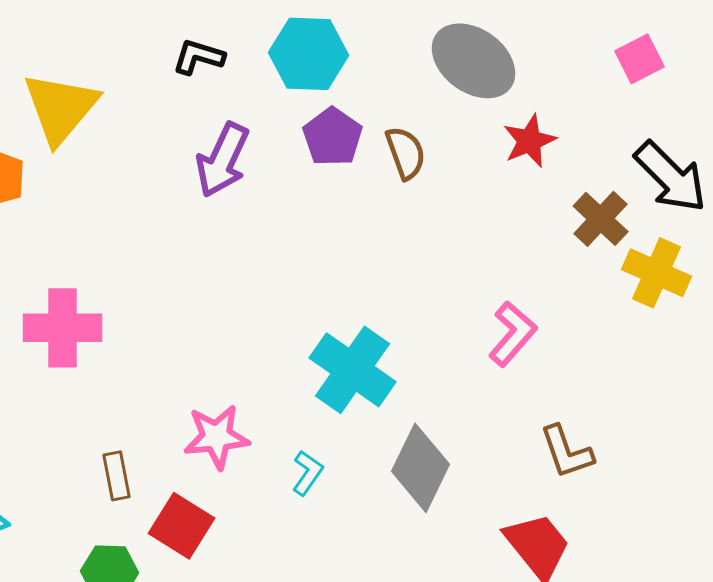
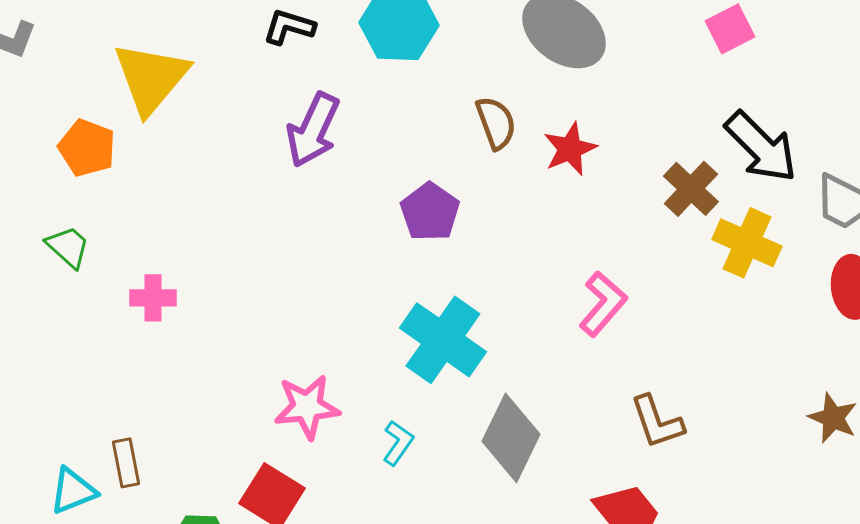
purple pentagon: (333, 137) -> (430, 212), moved
red star: (530, 141) -> (570, 149), moved
pink cross: (63, 328) -> (153, 298), size x0.6
brown rectangle: (117, 476) -> (126, 463), moved

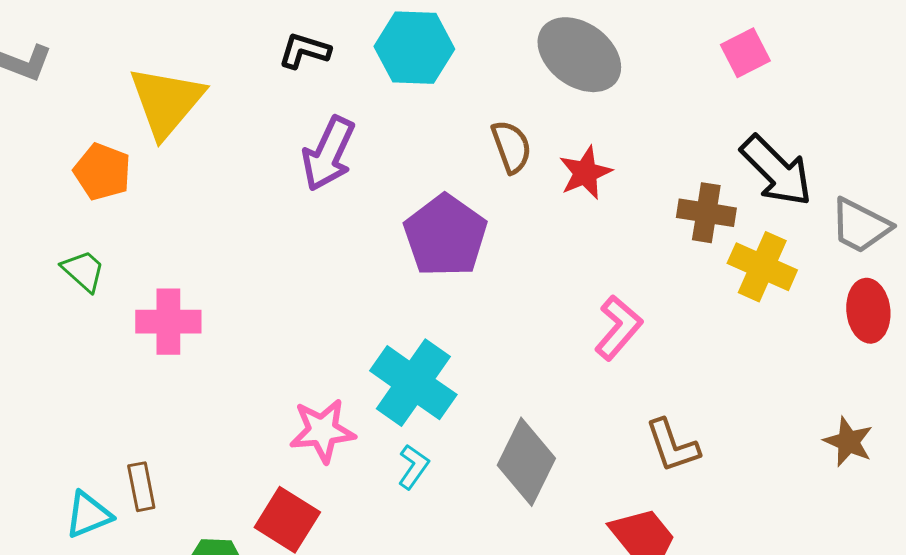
brown cross: (691, 189) -> (706, 213), turned -34
purple pentagon: (430, 212) -> (445, 236), size x1.4
pink cross: (153, 298) -> (168, 322), size x1.4
cyan cross: (443, 340) -> (413, 383), moved

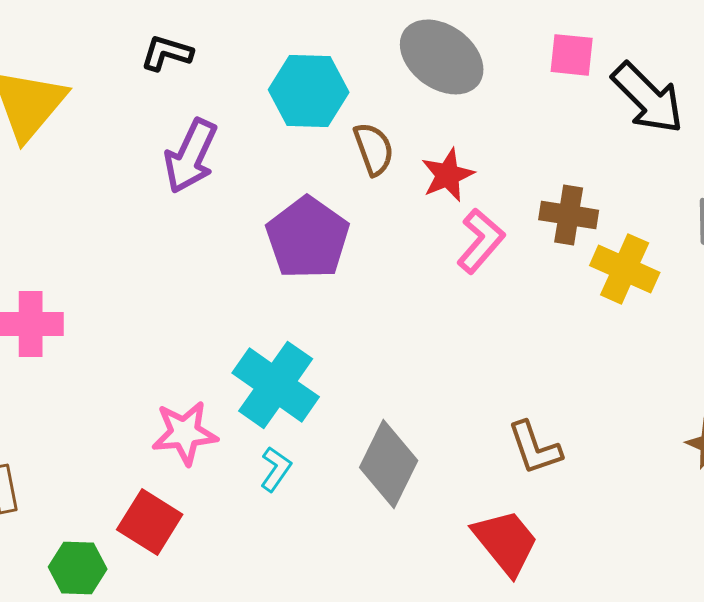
cyan hexagon: (414, 48) -> (309, 91), moved
pink square: (745, 53) -> (572, 55), moved, turned 33
black arrow: (776, 171) -> (648, 98), moved
pink L-shape: (618, 328) -> (481, 241), moved

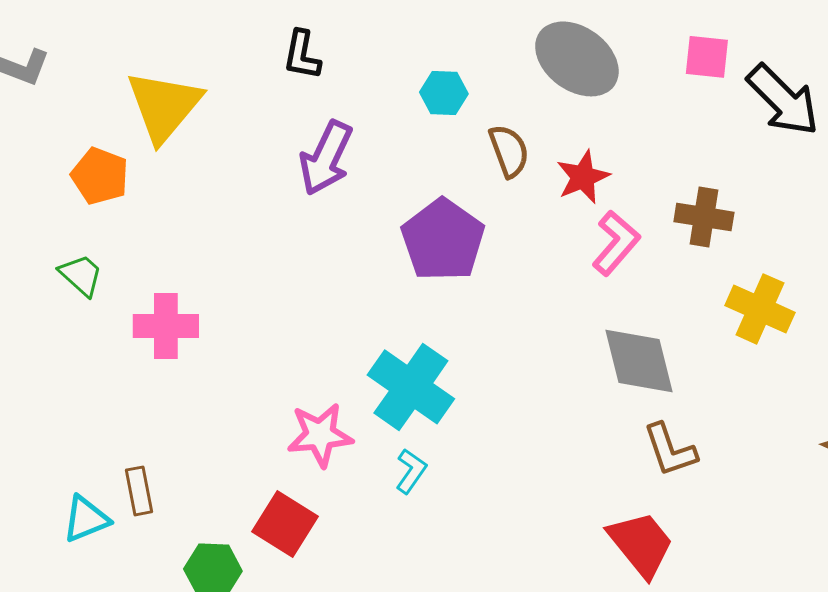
black L-shape: (167, 53) -> (302, 55), turned -96
cyan hexagon: (309, 91) -> (444, 93), size x0.6
yellow cross: (625, 269) -> (760, 309), moved
gray diamond: (389, 464) -> (639, 361), moved, turned -40

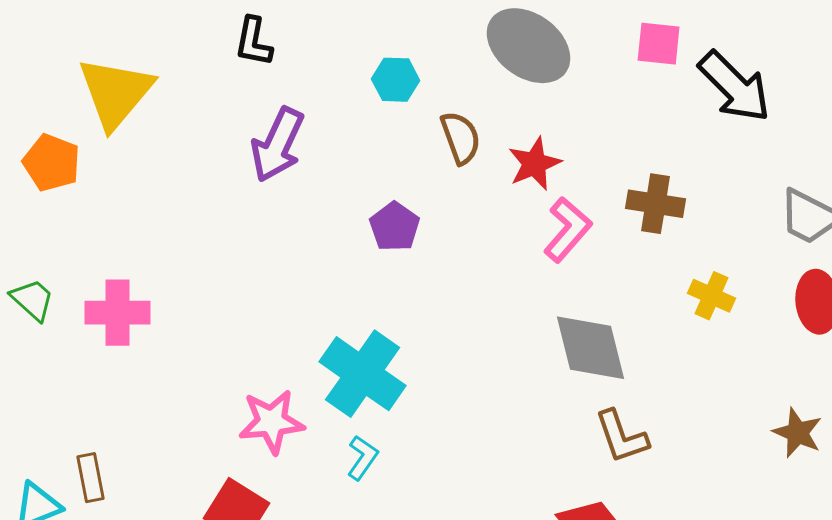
purple pentagon: (443, 240) -> (395, 227), size x0.6
green trapezoid: (81, 275) -> (33, 300), moved
yellow cross: (760, 309) -> (712, 296), size x0.7

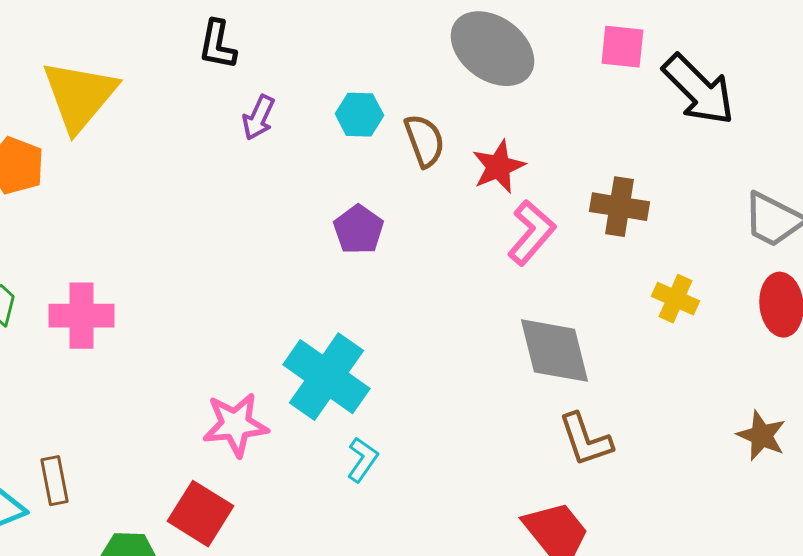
cyan hexagon: (396, 80) -> (359, 115), moved
purple arrow: (278, 145) -> (258, 118), moved, size x0.6
cyan L-shape: (363, 458) -> (362, 460), moved

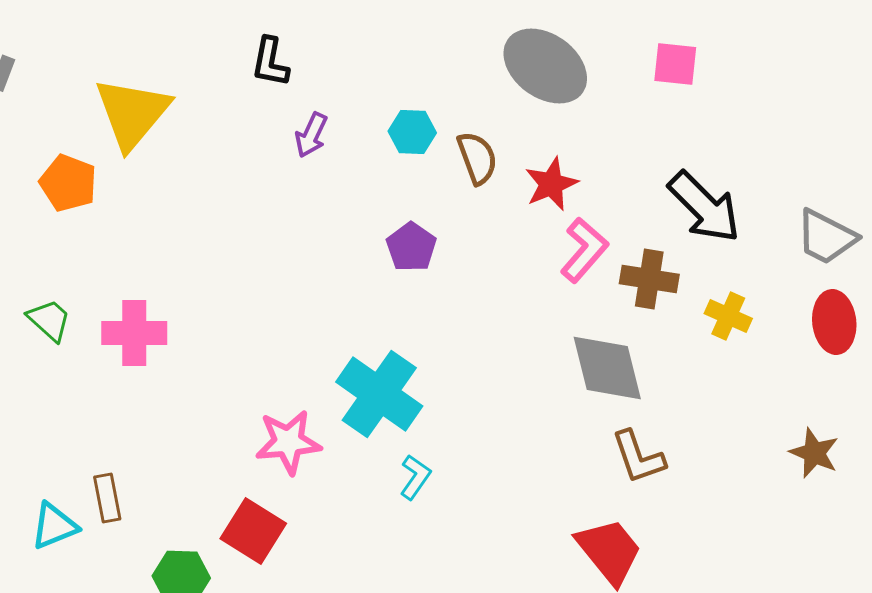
black arrow: (698, 90) -> (704, 207), moved
brown cross: (619, 207) -> (649, 279), moved

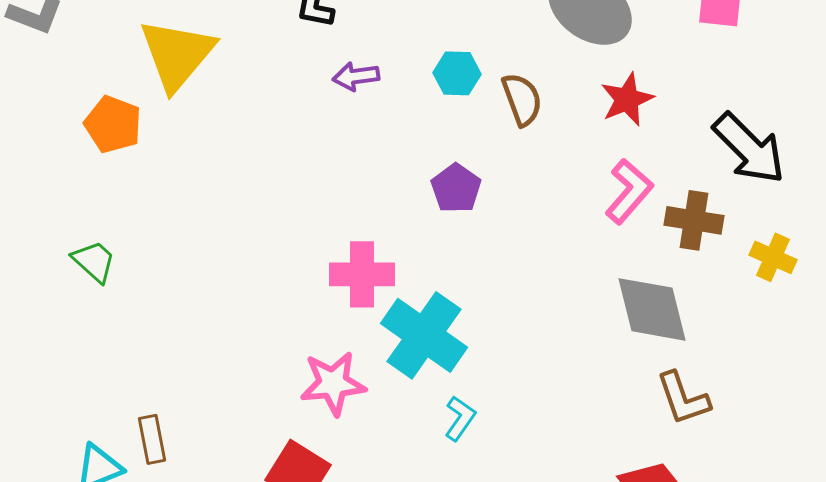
purple arrow: (311, 135) -> (356, 76), turned 57
red star: (551, 184) -> (627, 99), moved
pink cross: (134, 333) -> (362, 274), moved

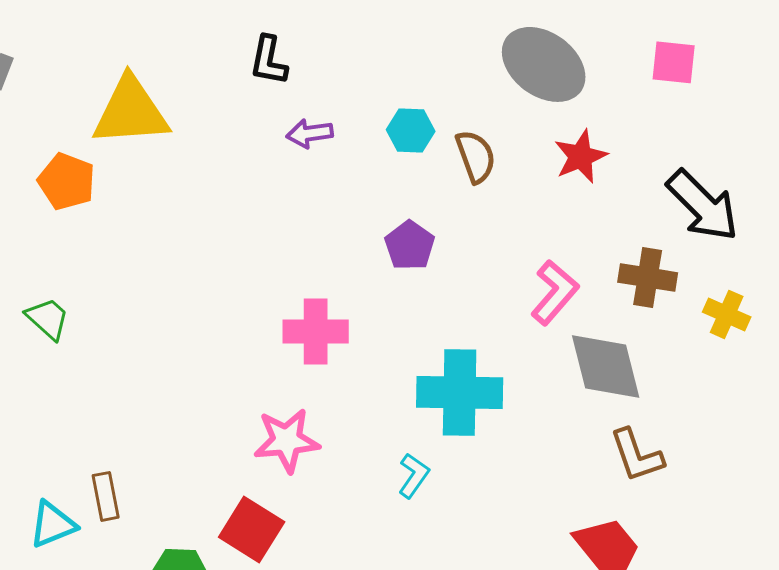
yellow triangle: (177, 54) -> (131, 111), turned 46
pink L-shape: (629, 191) -> (555, 292), moved
cyan cross: (424, 335) -> (460, 392), moved, turned -34

